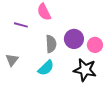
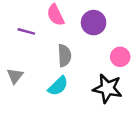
purple circle: (74, 39) -> (94, 23), moved

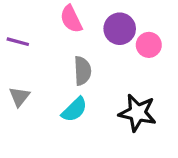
purple line: (26, 31) -> (18, 42), moved
pink circle: (120, 57) -> (149, 45), moved

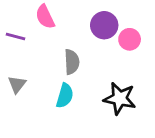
pink semicircle: (71, 19) -> (45, 17), moved
cyan semicircle: (74, 110) -> (65, 96), turned -30

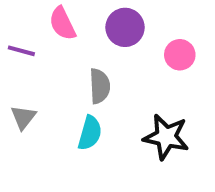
purple circle: (104, 25) -> (125, 27), moved

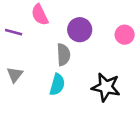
purple circle: (125, 27) -> (80, 30), moved
pink circle: (180, 55) -> (125, 35), moved

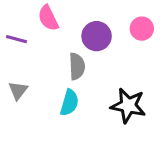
pink circle: (125, 35) -> (142, 29), moved

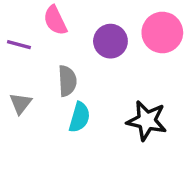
pink circle: (142, 29) -> (162, 33), size x1.5
gray semicircle: (77, 66) -> (67, 81), moved

